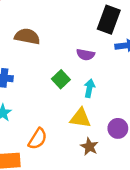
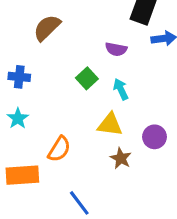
brown semicircle: (27, 36) -> (47, 28), turned -55
cyan arrow: (89, 88) -> (121, 89), turned -36

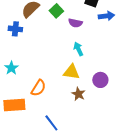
blue cross: (19, 77) -> (15, 29), moved
green square: (87, 78) -> (56, 11), moved

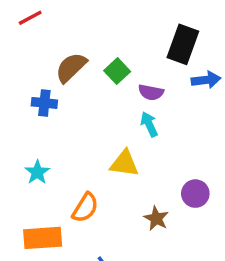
cyan arrow: (78, 49) -> (149, 124), moved
yellow triangle: (71, 72) -> (124, 163), moved

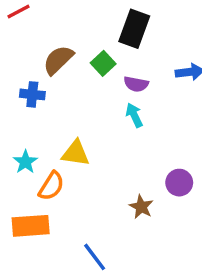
black rectangle: (183, 44) -> (134, 29), moved
yellow triangle: (124, 163) -> (76, 153), moved
orange semicircle: (85, 208) -> (51, 186), moved

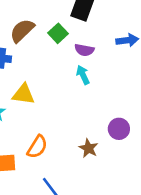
yellow triangle: (76, 153) -> (23, 94), moved
orange semicircle: (51, 186) -> (37, 147), moved

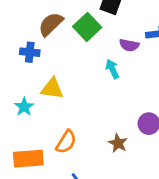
green square: (58, 33) -> (87, 27), size x1.4
purple semicircle: (84, 50) -> (129, 45), moved

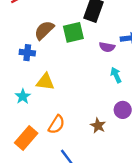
green square: (87, 27) -> (73, 32), turned 30
cyan arrow: (112, 69) -> (116, 75), moved
orange rectangle: (28, 159) -> (26, 138), turned -45

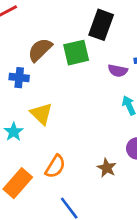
yellow triangle: (45, 82) -> (41, 114), turned 36

